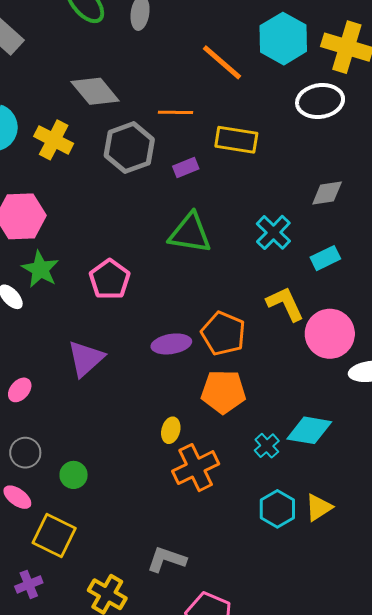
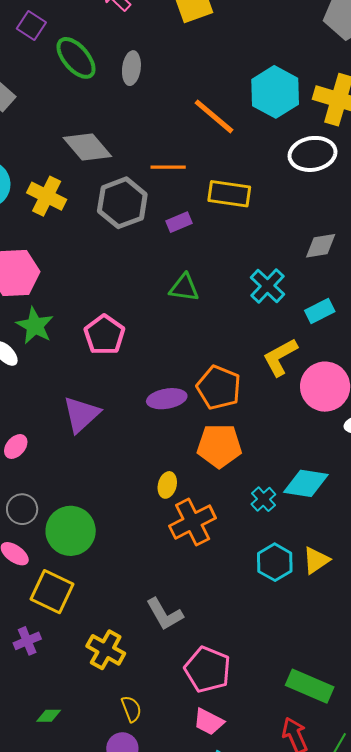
green triangle: (190, 233) -> (184, 288), size x0.7
yellow L-shape: (285, 304) -> (280, 357), turned -93
green circle: (74, 475) -> (71, 531), size x1.8
gray L-shape: (167, 559) -> (165, 614), turned -138

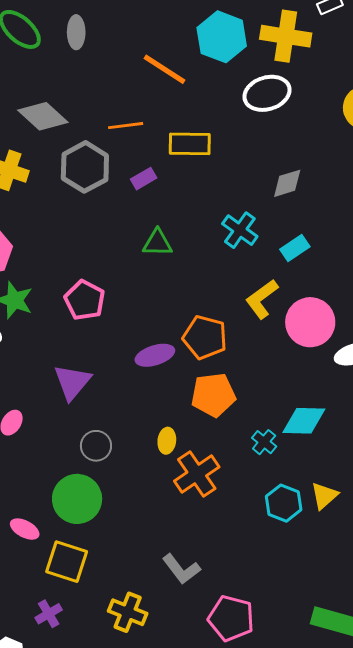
gray circle: (22, 509) -> (96, 446), moved

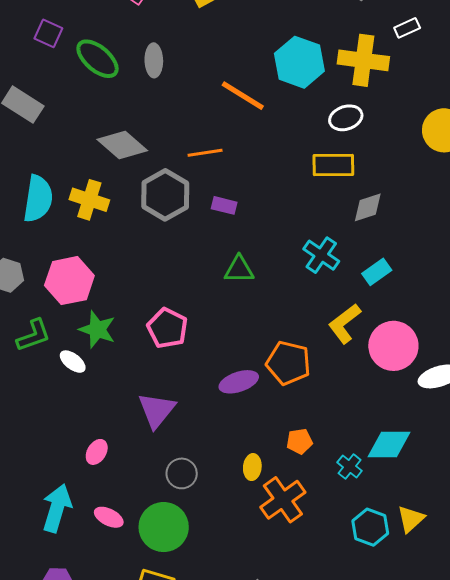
white ellipse: (267, 93) -> (346, 118), size x0.7
yellow rectangle: (190, 144) -> (333, 165), moved
purple rectangle: (144, 179) -> (224, 205), turned 45
orange pentagon: (213, 395) -> (299, 441), moved, size x0.6
pink ellipse: (25, 529) -> (109, 517), moved

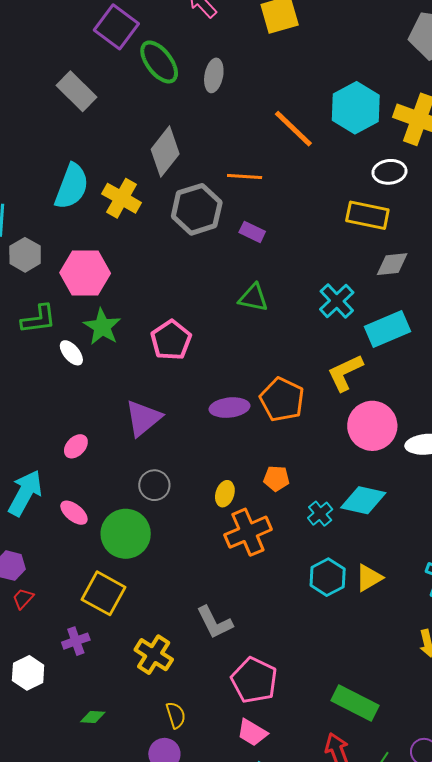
purple square: (48, 33) -> (116, 27), size x1.5
gray diamond: (122, 145) -> (165, 152), turned 75
cyan rectangle: (377, 272) -> (387, 329), size x1.5
pink circle: (393, 346) -> (372, 426), moved

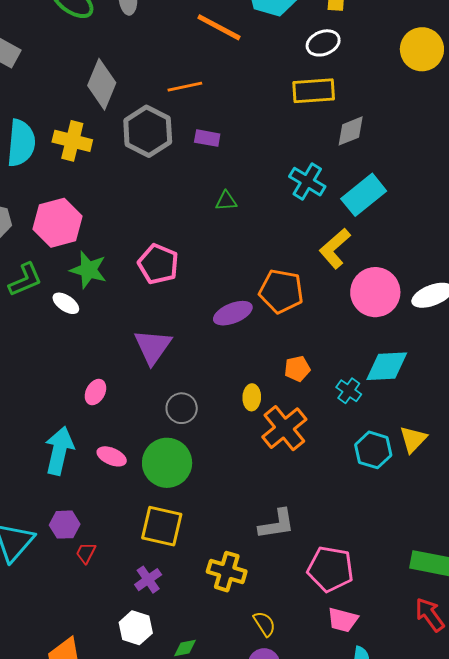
green triangle: (253, 298) -> (226, 201), size x0.7
gray L-shape: (215, 622) -> (277, 524), turned -57
white hexagon: (28, 673) -> (136, 628), moved

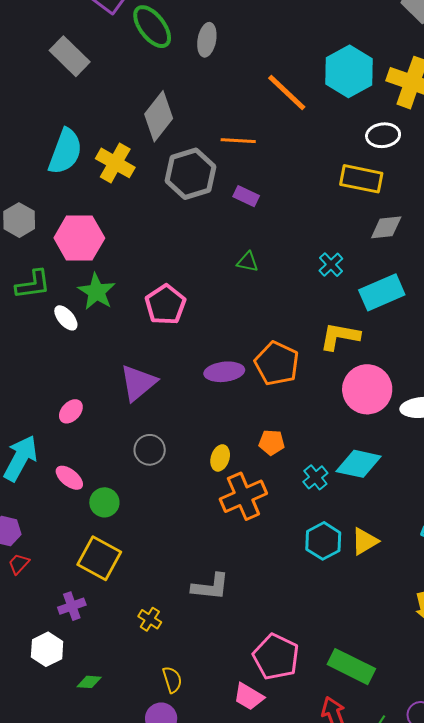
cyan cross: (307, 182) -> (331, 265), size x0.7
yellow L-shape: (335, 248) -> (340, 336), turned 36
green circle: (167, 463) -> (104, 502), moved, size x0.6
pink pentagon: (330, 569) -> (276, 657), moved
yellow cross: (227, 572) -> (150, 619), size x0.6

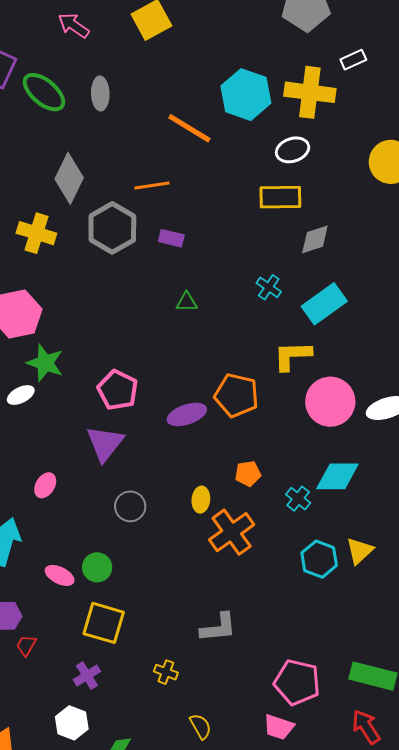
pink pentagon: (165, 305) -> (118, 390), moved
white ellipse: (66, 318) -> (21, 395), turned -64
pink ellipse: (69, 478) -> (60, 575), moved

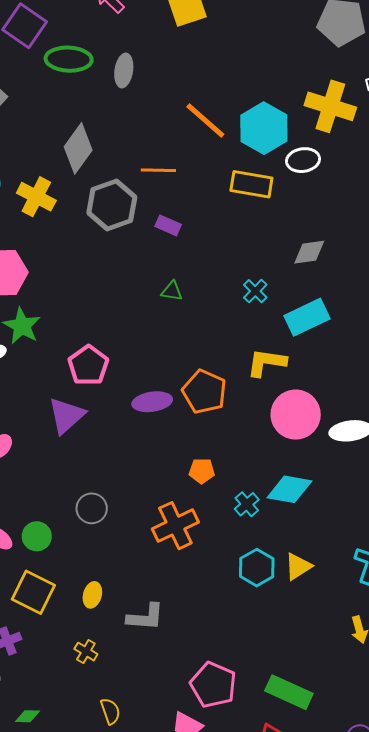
green ellipse: (44, 92) -> (69, 59), turned -48
cyan hexagon: (246, 95) -> (264, 128), moved
yellow rectangle: (280, 197) -> (251, 184), moved
yellow ellipse: (201, 500) -> (92, 595), moved
gray circle: (130, 506) -> (92, 508), moved

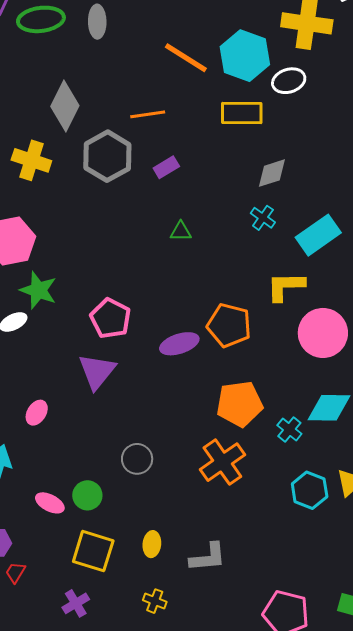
purple rectangle: (168, 225) -> (166, 167), turned -45
gray diamond: (309, 252) -> (272, 173), moved
orange pentagon: (202, 471) -> (240, 404), size x1.8

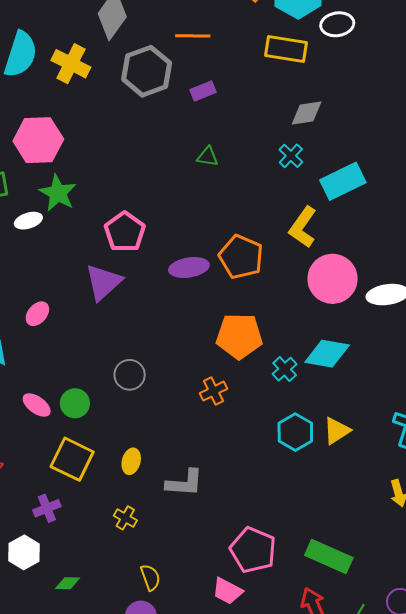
yellow L-shape: (286, 286) -> (303, 227), turned -63
orange cross: (222, 462) -> (213, 391), size x0.6

